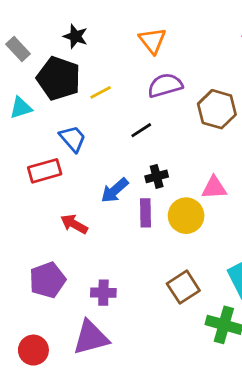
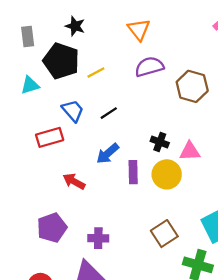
gray rectangle: (18, 49) -> (28, 37), turned 36
black line: (141, 130) -> (109, 113), moved
black cross: (157, 176) -> (160, 142), moved, turned 36

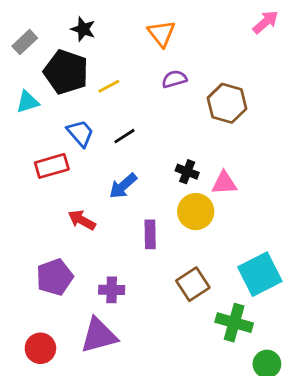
gray rectangle: (28, 37) -> (25, 42), turned 54
purple semicircle: (149, 67) -> (174, 79), size x0.7
purple rectangle: (133, 172) -> (150, 234), moved

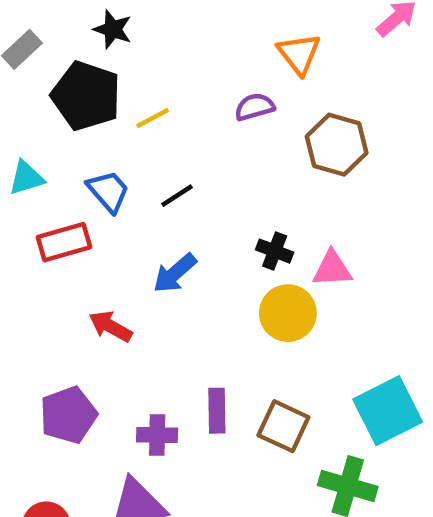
orange triangle: (162, 33) -> (299, 54), moved
cyan triangle: (28, 102) -> (26, 178), moved
purple rectangle: (150, 234) -> (217, 411), moved
brown square: (193, 284) -> (283, 426), turned -32

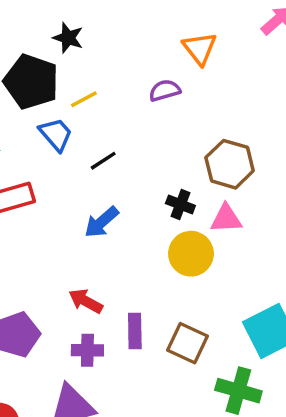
black star: (113, 29) -> (68, 38), moved
brown hexagon: (337, 145) -> (230, 164), moved
blue trapezoid: (108, 191) -> (56, 134), moved
red arrow: (111, 326) -> (86, 301), moved

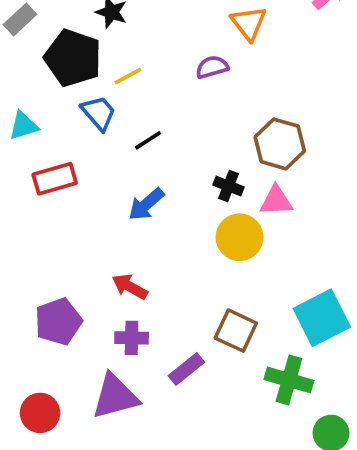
purple rectangle: (135, 331) -> (186, 369), moved, turned 52

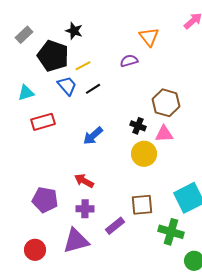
black line: (148, 140) -> (93, 89), moved
purple pentagon: (58, 321) -> (45, 200), turned 30
brown square: (236, 331) -> (142, 205), turned -30

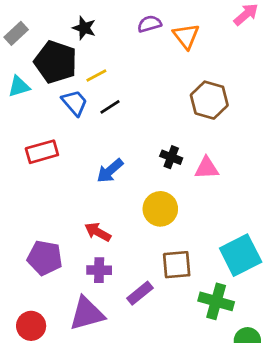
purple semicircle: (129, 61) -> (149, 24), moved
cyan triangle: (26, 93) -> (19, 86), moved
brown hexagon: (166, 103) -> (209, 100), moved
yellow circle: (144, 154) -> (160, 209), moved

